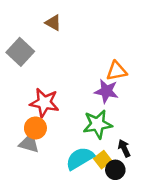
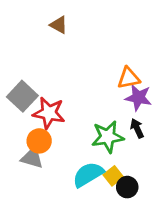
gray square: (20, 52) -> (22, 96), moved
purple star: (106, 91) -> (138, 98), moved
black arrow: (124, 148) -> (137, 128), moved

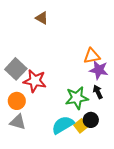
orange circle: (39, 141) -> (17, 101), moved
gray triangle: (32, 158) -> (18, 122), moved
black circle: (127, 187) -> (91, 120), moved

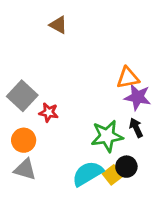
red star: (35, 81) -> (49, 112), size x0.6

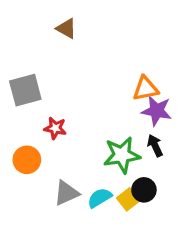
gray square: (22, 96) -> (25, 90), moved, turned 32
gray triangle: (25, 169) -> (66, 193), moved, turned -40
cyan semicircle: (88, 174) -> (100, 198), size x0.7

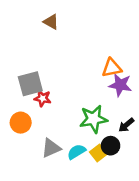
gray square: (25, 90) -> (30, 84), moved
black arrow: (155, 146) -> (126, 125), moved, turned -105

